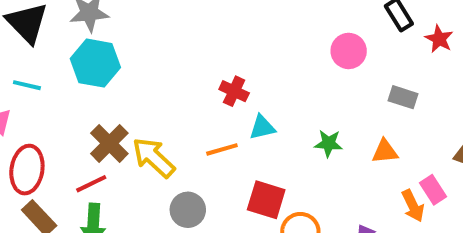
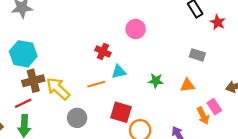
pink circle: (349, 51) -> (136, 29), moved
cyan hexagon: (95, 63) -> (23, 54), moved
brown cross: (109, 143) -> (33, 81), turned 30

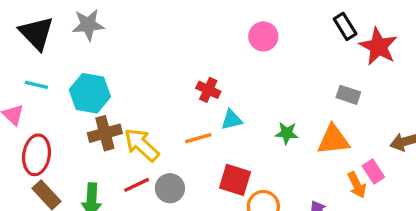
red star: (218, 22) -> (378, 46), size x1.6
pink circle: (136, 29) -> (263, 36), moved
orange triangle: (187, 85) -> (333, 140), size x1.5
red line: (23, 103) -> (137, 185), moved

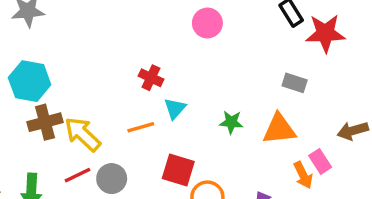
red star: (378, 46) -> (325, 33), turned -30
cyan triangle: (232, 120) -> (175, 108), turned -35

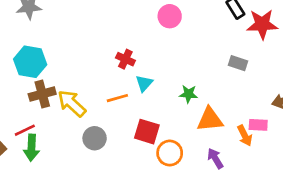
orange triangle: (279, 129) -> (210, 119), moved
pink rectangle: (320, 161) -> (258, 125), turned -54
red line: (77, 175) -> (25, 130), moved

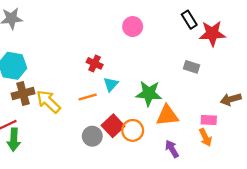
green star: (188, 94) -> (149, 93), size x1.6
red square: (147, 132) -> (113, 126), turned 30
orange arrow: (245, 136) -> (205, 137), moved
gray circle: (95, 138) -> (92, 136), moved
orange circle: (170, 153) -> (133, 130), moved

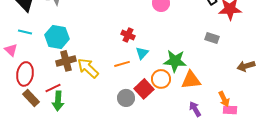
pink rectangle: (209, 120) -> (230, 110), moved
orange circle: (133, 130) -> (161, 79), moved

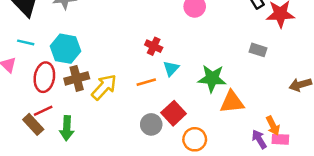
yellow arrow: (88, 68) -> (104, 87), turned 90
red ellipse: (25, 74) -> (44, 77), moved
orange circle: (161, 79) -> (195, 139), moved
red line: (53, 88) -> (43, 111), moved
purple arrow: (195, 109) -> (259, 139), moved

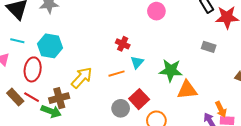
brown cross: (77, 78) -> (59, 98), moved
red line: (43, 111) -> (32, 97), turned 56
brown rectangle: (33, 124) -> (15, 97), moved
green arrow: (67, 128) -> (51, 111), turned -72

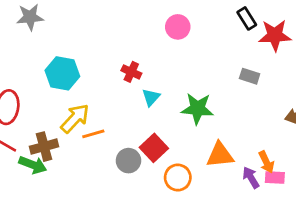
cyan hexagon: (50, 46) -> (62, 73), moved
orange line: (117, 74) -> (93, 134), moved
orange triangle: (187, 90) -> (220, 155), moved

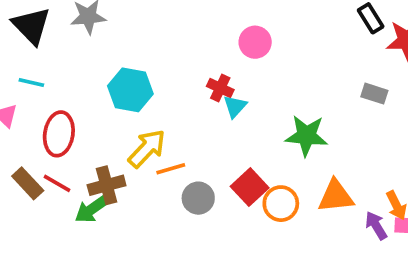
pink circle: (178, 27) -> (255, 42), moved
cyan triangle: (151, 97) -> (235, 106), moved
gray circle: (128, 161) -> (198, 198), moved
green arrow: (33, 165) -> (92, 209), turned 124
orange circle: (178, 177) -> (281, 204), moved

